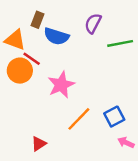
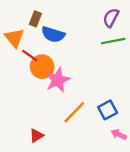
purple semicircle: (93, 23) -> (111, 18), moved
orange triangle: (15, 40) -> (14, 38), turned 30
orange circle: (20, 71) -> (42, 67), moved

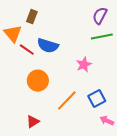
blue semicircle: (53, 34) -> (48, 46), moved
orange circle: (42, 67) -> (38, 81), moved
pink star: (58, 80) -> (84, 65), moved, size x0.7

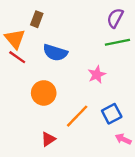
red line: (27, 50) -> (17, 57), moved
red triangle: (33, 122) -> (48, 139), moved

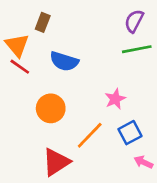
pink star: (97, 75) -> (115, 99), moved
red triangle: (48, 139) -> (56, 162), size x1.6

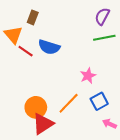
red line: (20, 67) -> (26, 51), moved
orange circle: (51, 108) -> (36, 107), moved

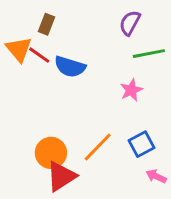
purple semicircle: (102, 16) -> (130, 23), moved
red line: (26, 51) -> (39, 55), moved
pink star: (88, 76) -> (131, 90), moved

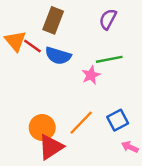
brown rectangle: (47, 24) -> (53, 20), moved, size x1.5
green line: (149, 54) -> (109, 59), moved
pink star: (131, 90) -> (91, 75), moved

